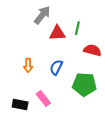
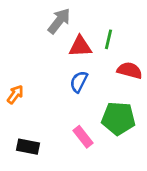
orange arrow: (28, 65) -> (15, 94), moved, turned -144
blue semicircle: (56, 67) -> (79, 82), moved
pink rectangle: (43, 98) -> (83, 137), moved

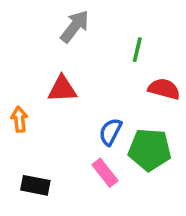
red triangle: (80, 46) -> (62, 89), moved
blue semicircle: (79, 82) -> (110, 132), moved
orange arrow: (15, 94) -> (19, 119), turned -42

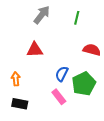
green line: (137, 50) -> (77, 18), moved
orange arrow: (19, 119) -> (16, 79), moved
green pentagon: (150, 150) -> (84, 84), turned -30

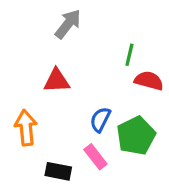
green line: (77, 18) -> (129, 55), moved
orange arrow: (16, 79) -> (26, 128), size x1.5
black rectangle: (20, 104) -> (58, 171), moved

